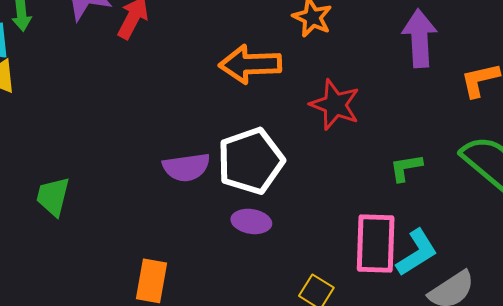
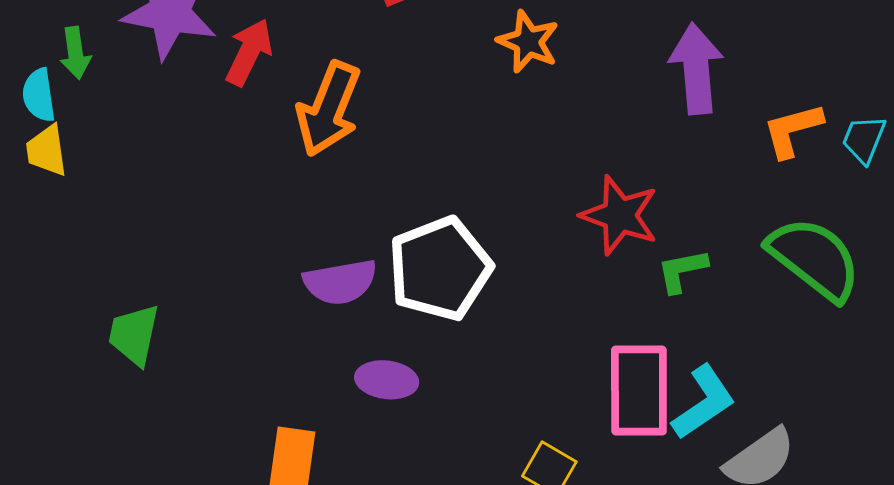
orange arrow: (250, 64) -> (329, 109), moved, turned -64
red star: (335, 105) -> (620, 215), moved
purple ellipse: (251, 221) -> (387, 380), moved

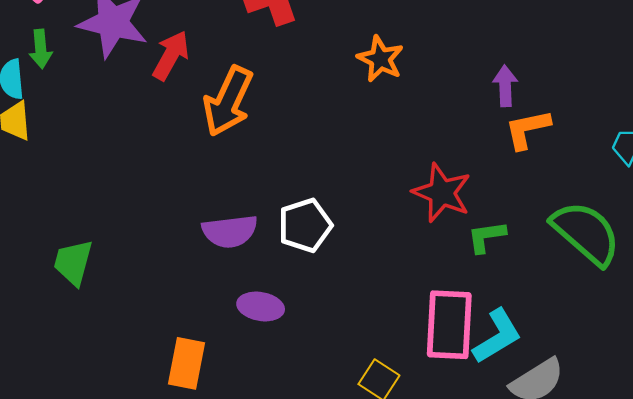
purple arrow: (696, 69) -> (505, 86), size x0.6
orange L-shape: (793, 130) -> (527, 129), moved
white pentagon: (440, 269) -> (305, 225), size x0.7

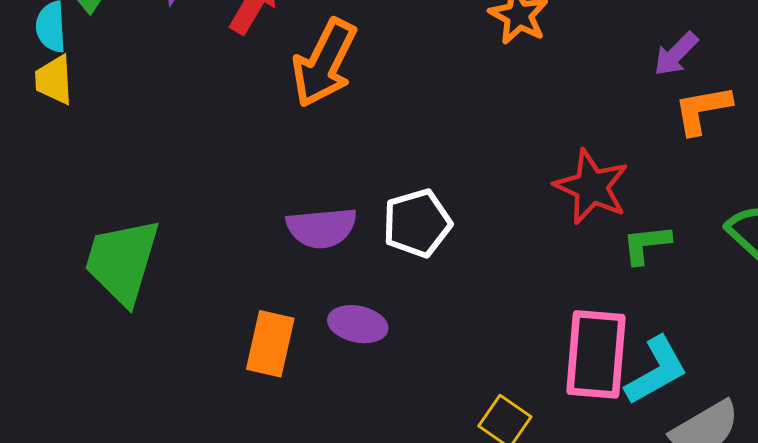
purple arrow: (505, 86) -> (676, 54), turned -135
green trapezoid: (73, 262) -> (122, 261), size x1.5
orange rectangle: (186, 363) -> (270, 344), moved

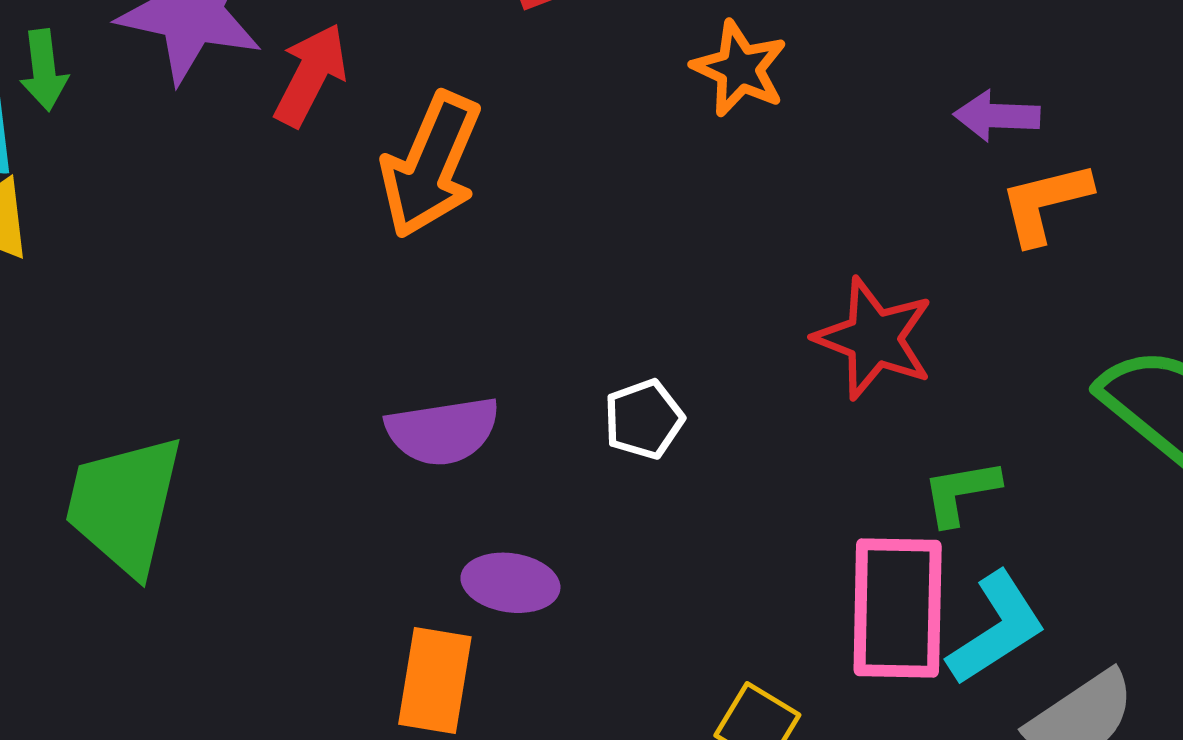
purple arrow: (676, 54) -> (997, 116), turned 51
white pentagon: (417, 223) -> (644, 419), moved, size x0.7
green L-shape: (646, 244) -> (961, 492), moved
orange rectangle: (270, 344) -> (435, 680), moved

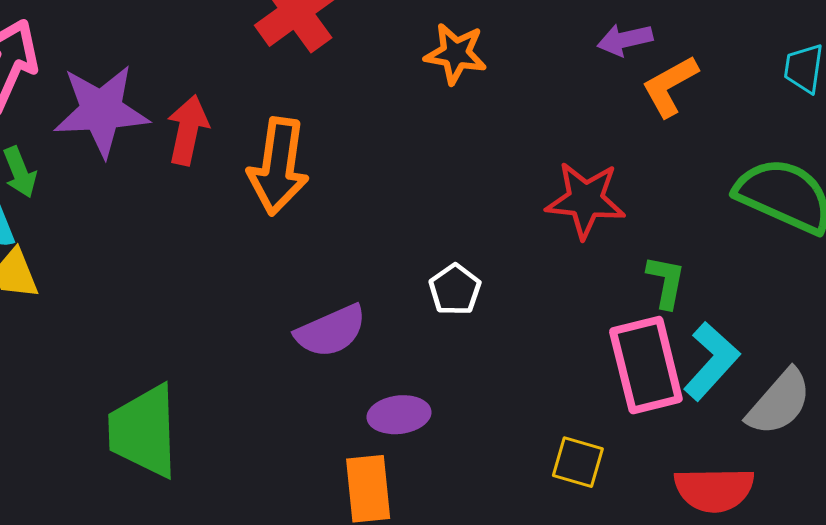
green L-shape: (961, 492) -> (666, 282), turned 126

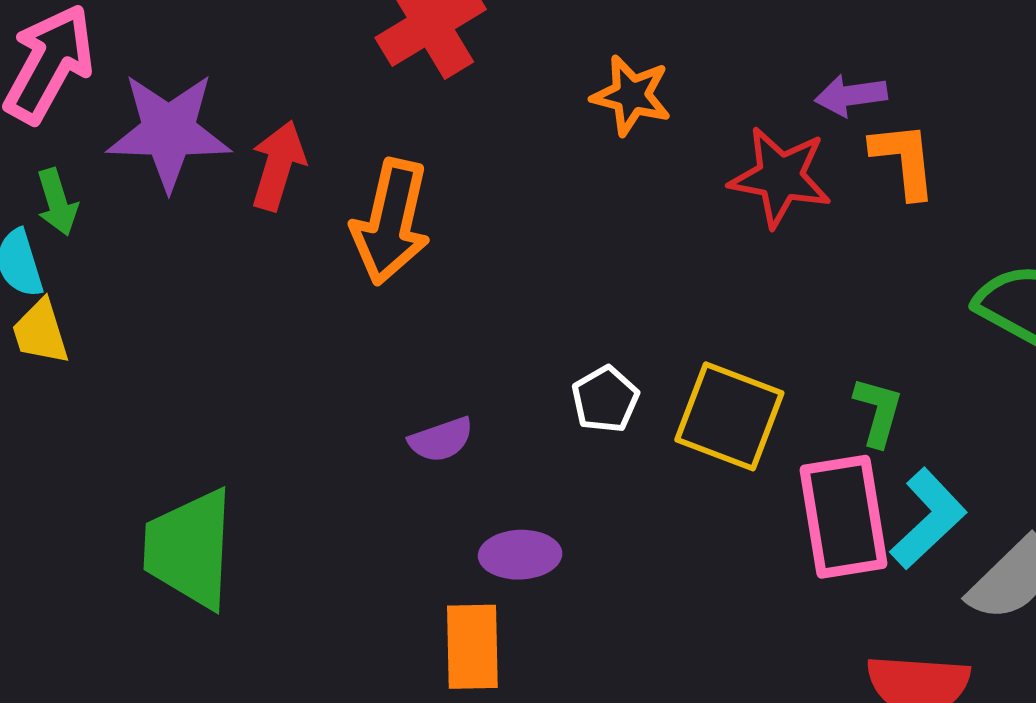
orange L-shape: (670, 86) -> (904, 160), turned 108
red star: (586, 200) -> (780, 177), moved
purple semicircle: (331, 331) -> (441, 440), size x0.7
yellow square: (578, 462) -> (729, 416), moved, size x1.6

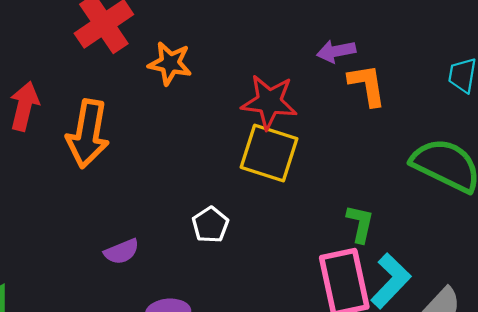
orange star: (631, 95) -> (170, 63), moved
red star: (780, 177) -> (269, 102), moved
yellow square: (729, 416) -> (269, 153), moved

